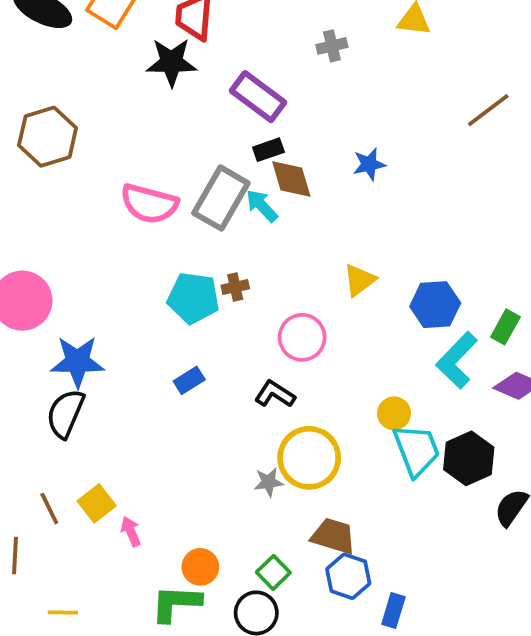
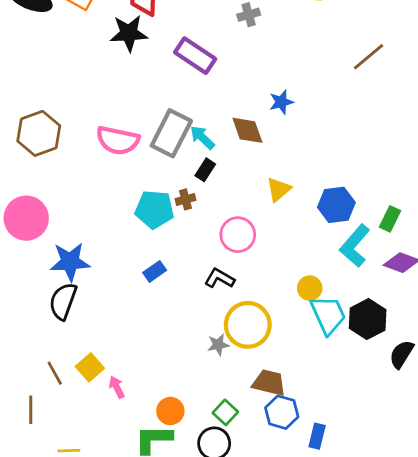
brown hexagon: (48, 137) -> (39, 133), moved
black rectangle: (268, 150) -> (205, 170), moved, turned -35
brown diamond: (291, 179) -> (247, 130), moved

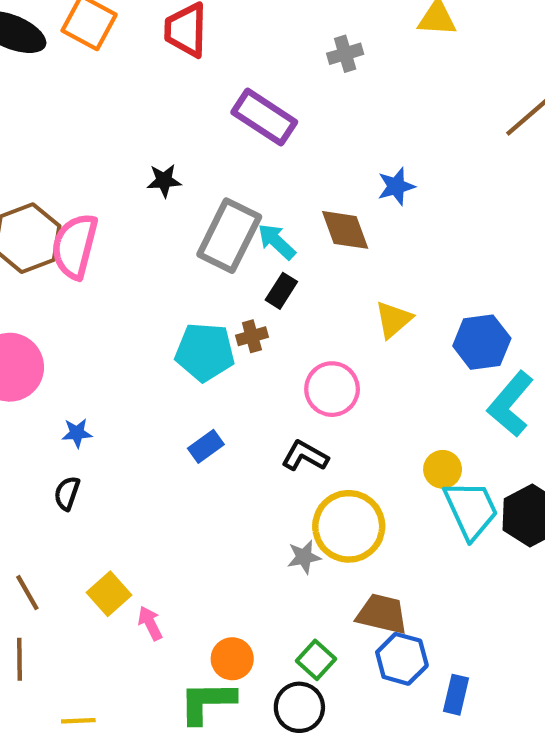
black star: (129, 33) -> (164, 181), moved, size x0.6
pink semicircle: (118, 140) -> (75, 246), moved, turned 93
blue star: (70, 262) -> (77, 433), size x0.5
black semicircle: (63, 301) -> (67, 493), size x0.6
brown line: (55, 373) -> (27, 593), moved

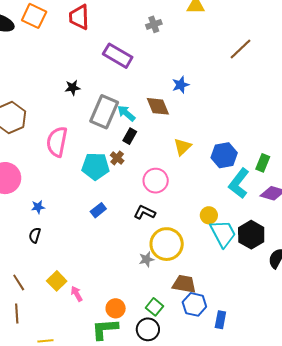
pink semicircle: (75, 246) -> (57, 142), moved
brown cross: (252, 336) -> (117, 158), turned -32

